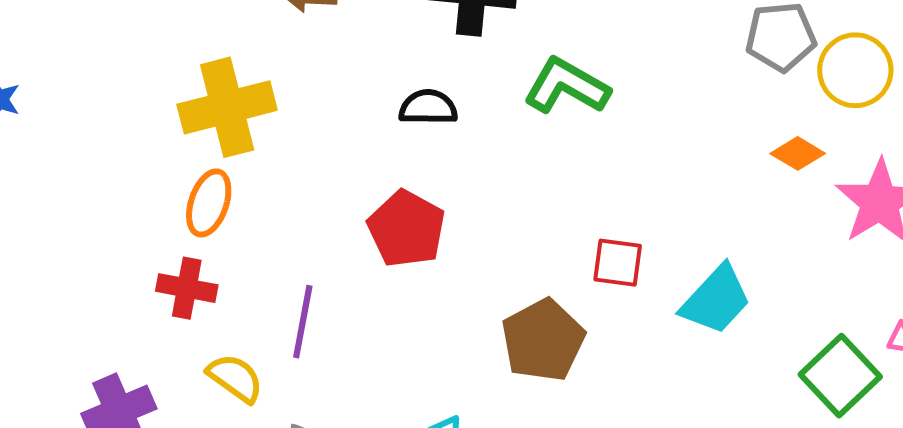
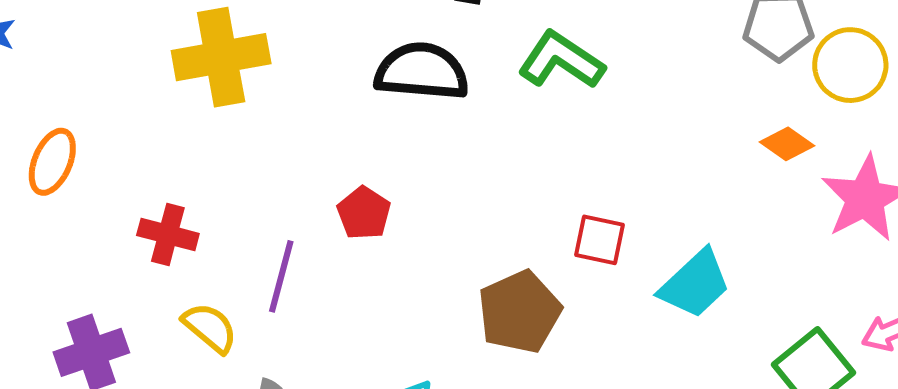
black semicircle: (428, 107) -> (422, 71), size x1.6
orange ellipse: (209, 203) -> (52, 162), moved
red pentagon: (406, 229) -> (364, 213), moved, size x0.7

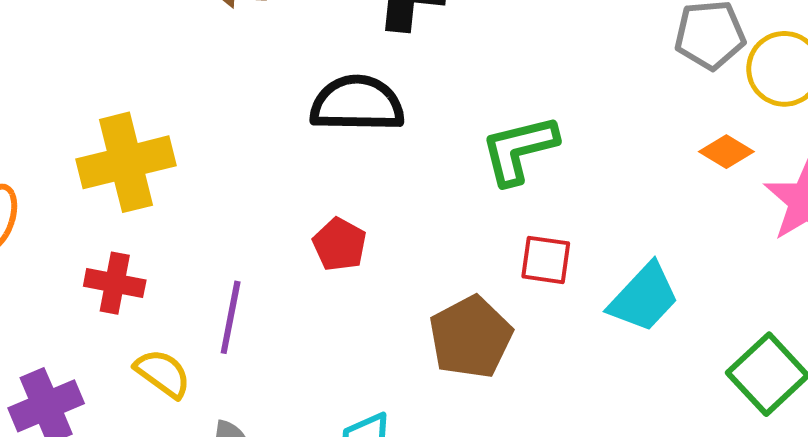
yellow cross: (221, 57) -> (126, 162), moved
green L-shape: (561, 60) -> (519, 150), moved, turned -44
red pentagon: (364, 213) -> (340, 244), moved

